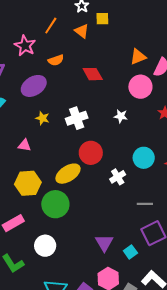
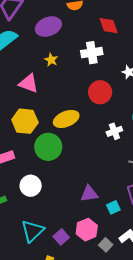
white cross: (77, 118) -> (92, 53), moved
pink triangle: (24, 145) -> (29, 83), size x1.5
red circle: (91, 153) -> (100, 92), moved
purple triangle: (104, 243) -> (89, 194), turned 42

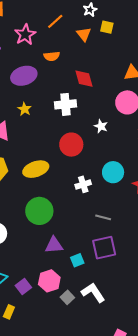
green circle: (48, 147) -> (39, 211), moved

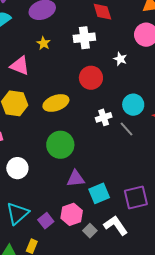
gray line: (103, 217) -> (126, 129), moved, turned 35
purple square: (104, 248) -> (136, 197), moved
cyan square: (77, 260) -> (99, 193), size x1.5

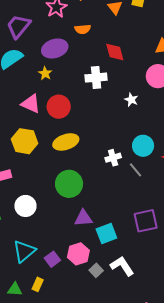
yellow star: (44, 43) -> (45, 73), moved
red circle: (91, 78) -> (59, 107), moved
purple square: (136, 197) -> (146, 221), moved

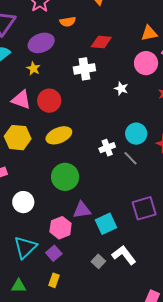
red diamond: (115, 52) -> (101, 42), turned -65
pink hexagon: (78, 254) -> (61, 228), moved
yellow rectangle: (38, 284) -> (54, 280), moved

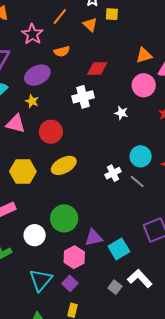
pink triangle: (21, 100) -> (16, 124), moved
green circle: (65, 177) -> (64, 218), moved

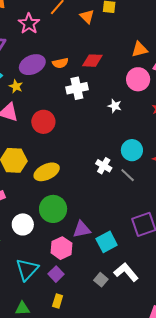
orange semicircle: (62, 51) -> (60, 63), moved
yellow star: (32, 101) -> (16, 86), moved
yellow ellipse: (64, 165) -> (47, 172), moved
white cross: (113, 173) -> (104, 166), turned -35

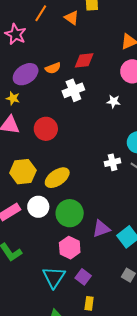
white cross: (104, 166) -> (113, 162), turned -35
white circle: (23, 224) -> (38, 207), moved
pink hexagon: (61, 248) -> (70, 248), moved

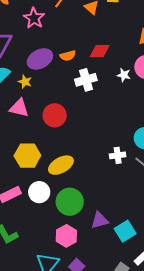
white star: (114, 101) -> (124, 75), moved

